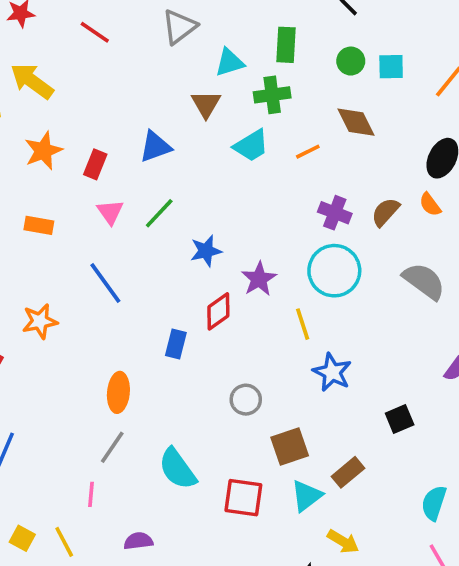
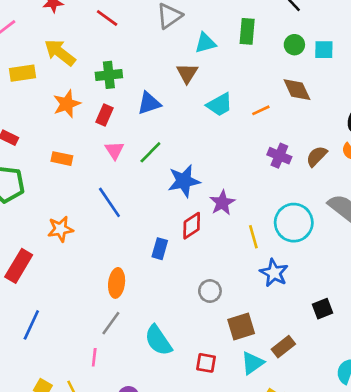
green cross: (272, 95) -> (109, 75), moved
blue star: (206, 251) -> (184, 181), size x1.4
cyan circle: (334, 271) -> (294, 223), moved
red square: (243, 498) -> (206, 363), size x0.7

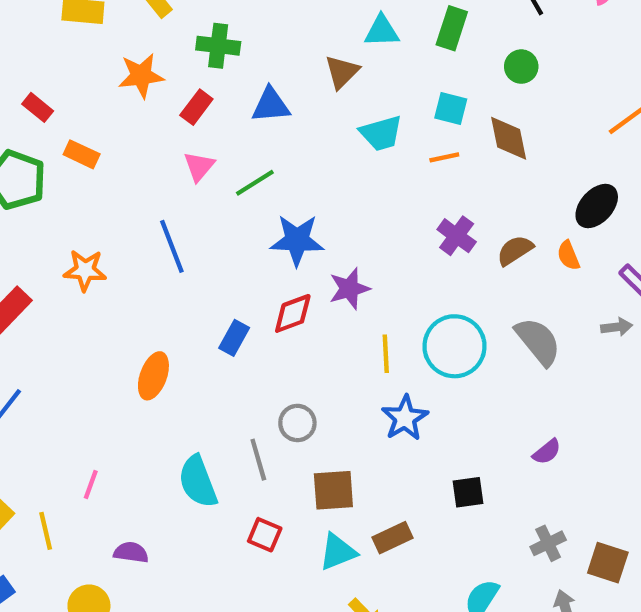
cyan square: (324, 50) -> (451, 108), moved
orange rectangle: (62, 159) -> (82, 154), moved
gray line: (111, 323) -> (258, 460), moved, turned -65

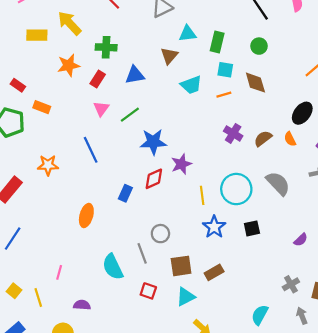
green rectangle: (452, 28) -> (217, 42), moved
purple semicircle: (547, 452) -> (301, 240), moved
black square: (468, 492) -> (252, 228), moved
brown rectangle: (392, 538) -> (214, 272), moved

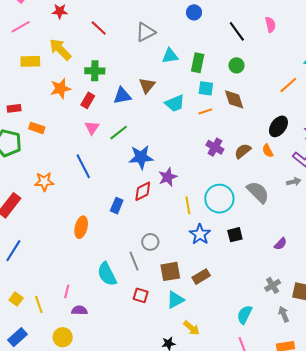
brown triangle: (169, 56) -> (147, 85), moved
red rectangle: (18, 85) -> (14, 108), turned -40
pink line: (59, 272) -> (67, 291), moved

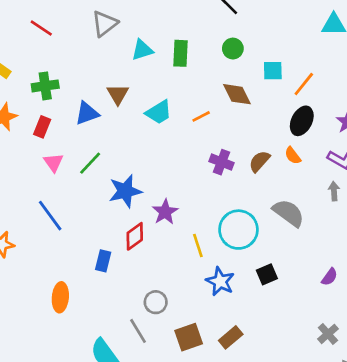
orange line: (288, 85) -> (304, 84), moved
cyan square: (206, 88) -> (273, 71), moved
gray arrow: (294, 182) -> (334, 191), turned -72

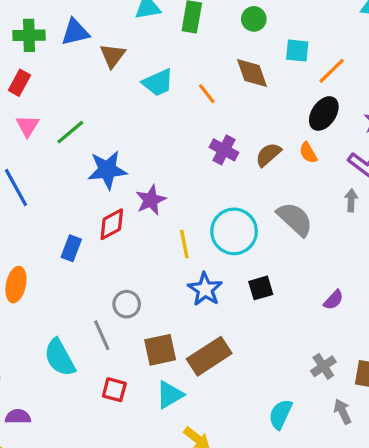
blue triangle: (87, 113) -> (75, 32), moved
orange line: (201, 116) -> (207, 94), turned 72
brown rectangle: (231, 337) -> (209, 356), size x1.5

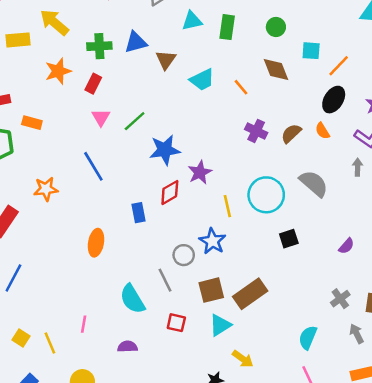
blue rectangle: (71, 248) -> (139, 213), turned -30
blue star: (205, 289) -> (212, 241), moved
purple semicircle: (18, 417) -> (127, 347), moved

